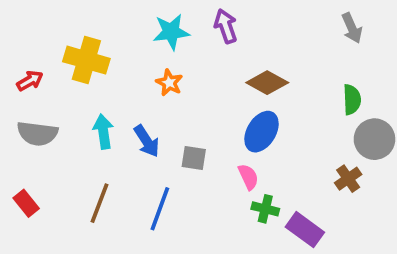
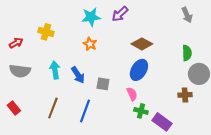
purple arrow: (226, 26) -> (120, 14), turned -114
yellow cross: (86, 60) -> (46, 32), size x0.7
brown cross: (348, 179) -> (185, 95), turned 32

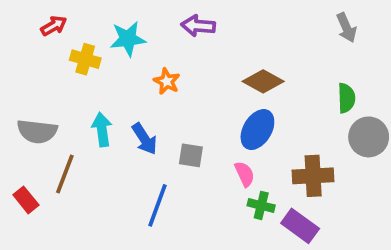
purple arrow: (120, 14) -> (198, 26), moved, turned 48
cyan star: (91, 17) -> (128, 39), moved
red arrow: (16, 43) -> (54, 26), moved
brown cross: (185, 95) -> (313, 176), moved, size x1.5
brown line: (53, 108) -> (65, 174), moved

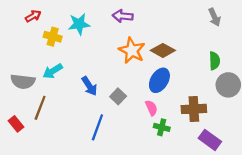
orange star: (167, 81) -> (132, 50), moved, size x1.6
cyan arrow: (102, 130) -> (53, 71), moved, turned -114
gray square: (191, 155) -> (118, 96), turned 35
purple rectangle: (300, 226) -> (210, 140), moved

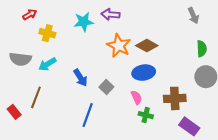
cyan star: (79, 24) -> (84, 22), moved
green semicircle: (214, 61) -> (202, 49), moved
blue ellipse: (159, 80) -> (144, 73), turned 50
gray semicircle: (23, 81) -> (20, 59), moved

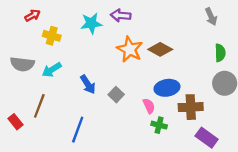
blue ellipse: (144, 73) -> (167, 88), moved
blue line: (88, 115) -> (78, 130), moved

